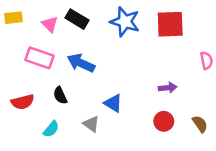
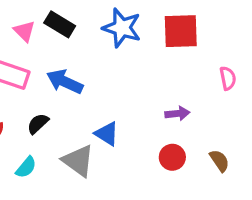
black semicircle: (60, 95) -> (38, 124), turned 72
gray triangle: (91, 124) -> (78, 161), size x1.5

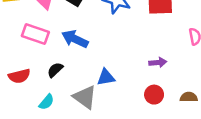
blue triangle: (107, 134) -> (106, 77), turned -42
brown semicircle: (219, 161) -> (189, 97), turned -56

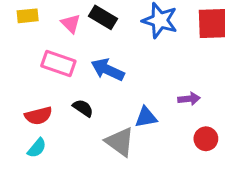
purple arrow: (158, 62) -> (189, 99), moved
black semicircle: (55, 70) -> (83, 108), turned 77
cyan semicircle: (47, 102) -> (37, 148), moved

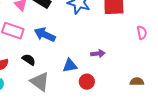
red circle: (206, 139) -> (87, 82), moved
gray triangle: (120, 142) -> (40, 82), moved

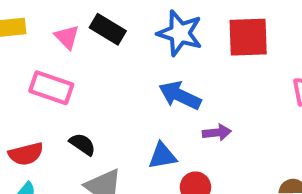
blue arrow: (45, 35) -> (180, 95), moved

